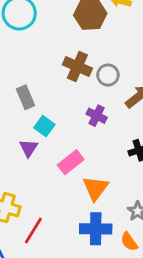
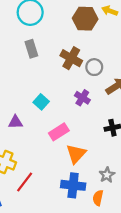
gray rectangle: (25, 97) -> (31, 49), moved
purple triangle: (29, 148) -> (15, 122), moved, turned 49
orange semicircle: (129, 242) -> (98, 198), turned 42

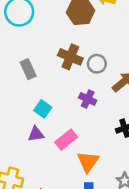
gray rectangle: (31, 49) -> (28, 69), moved
purple triangle: (15, 122) -> (36, 134), moved

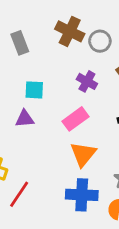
cyan square: (43, 109) -> (34, 90), turned -36
pink rectangle: (66, 140) -> (75, 119), moved

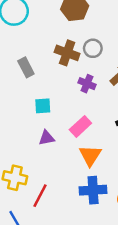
gray circle: (100, 41) -> (93, 48), moved
purple cross: (87, 81) -> (87, 84), moved
purple triangle: (25, 119) -> (47, 138), moved

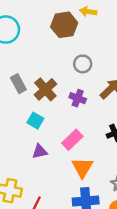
brown cross: (67, 53) -> (45, 89), moved, turned 30
cyan square: (43, 106) -> (35, 121), turned 35

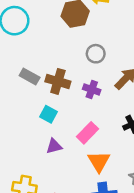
gray rectangle: (18, 84) -> (30, 76), turned -30
brown cross: (45, 89) -> (58, 81), turned -30

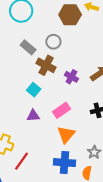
gray circle: (96, 54) -> (53, 42), moved
gray rectangle: (30, 76) -> (28, 47), moved

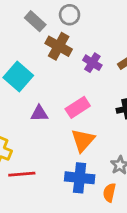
cyan square: (34, 90) -> (18, 76), moved, size x1.5
red line: (22, 161) -> (22, 174), turned 48

